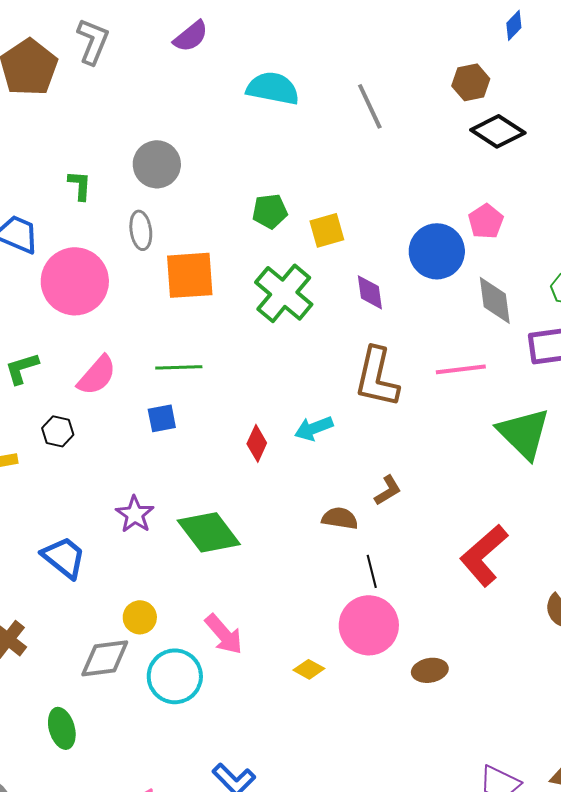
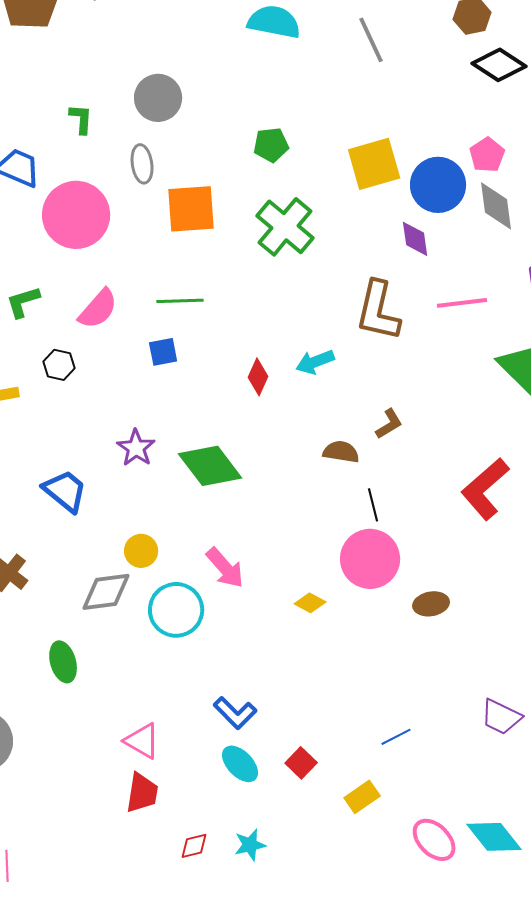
yellow square: (327, 230) -> (374, 164), moved, size x1.5
purple diamond: (370, 292) -> (415, 239), moved
gray diamond: (495, 300) -> (496, 206), moved

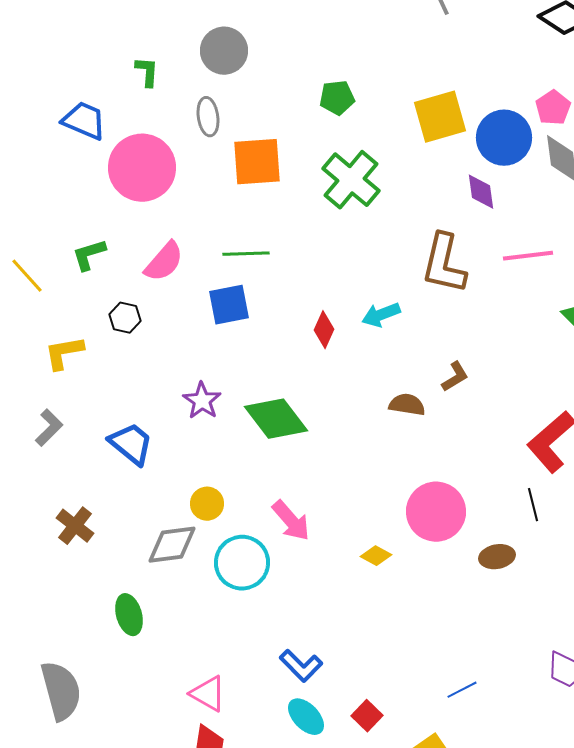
blue square: (163, 352) -> (229, 305), size x1.4
black line: (373, 505) -> (533, 505), moved

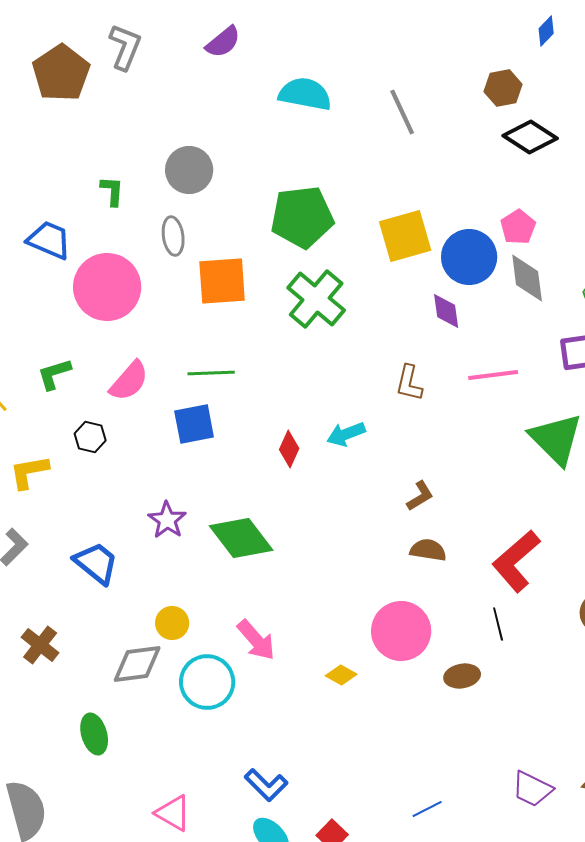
green pentagon: (337, 98) -> (302, 217), size x1.8
brown L-shape: (444, 264) -> (409, 383), size x0.6
brown semicircle: (407, 405) -> (428, 550), moved

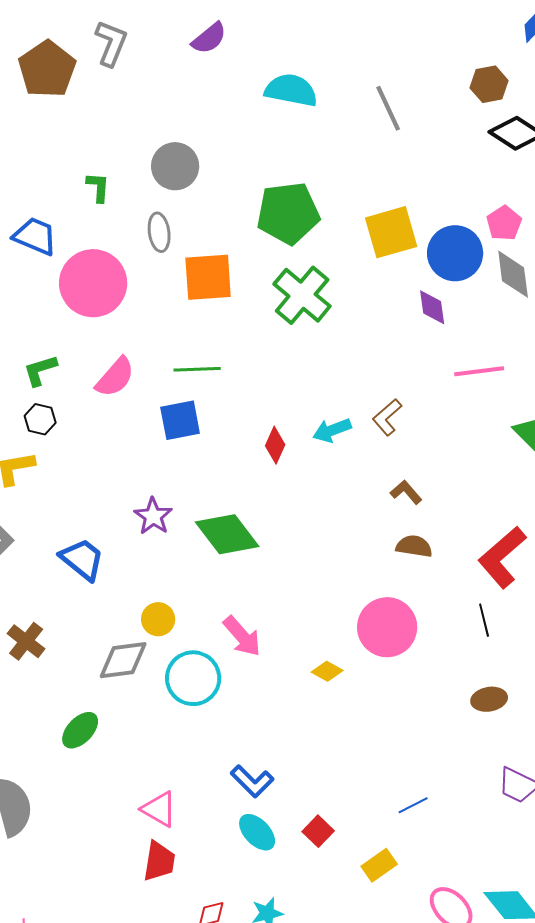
brown L-shape: (409, 383) -> (387, 417), moved, turned 36
black hexagon: (90, 437) -> (40, 419), moved
brown L-shape: (420, 496) -> (406, 492), turned -100
brown ellipse: (462, 676) -> (489, 699), moved
green ellipse: (94, 734) -> (80, 730), turned 60

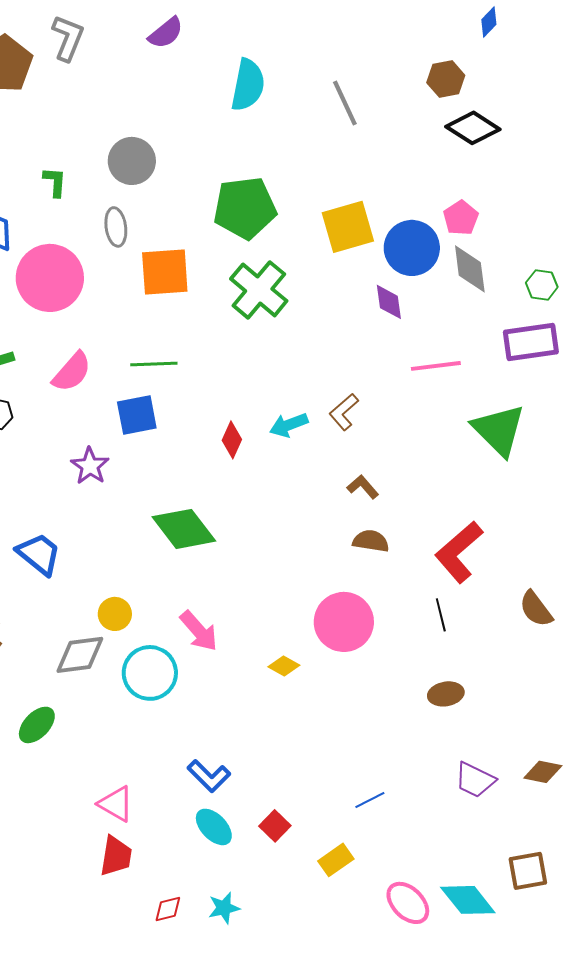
cyan semicircle: (291, 90) -> (248, 85), turned 90
purple star: (153, 516) -> (90, 466), moved

